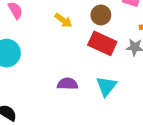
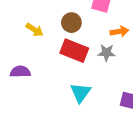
purple semicircle: (68, 84) -> (20, 72), moved

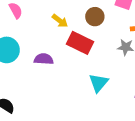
red rectangle: (74, 51) -> (80, 43), moved

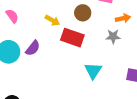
purple semicircle: (44, 59) -> (33, 48), moved, turned 133

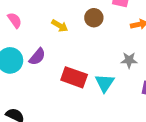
gray star: (113, 36) -> (129, 60), moved
red rectangle: (72, 38) -> (74, 77), moved

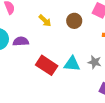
purple semicircle: (37, 57) -> (21, 41), turned -147
cyan triangle: (105, 83) -> (72, 64), moved, turned 48

